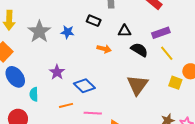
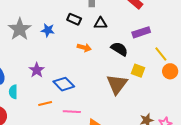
black triangle: (125, 31) -> (100, 23), moved
yellow line: (167, 53) -> (161, 54), moved
yellow square: (175, 83) -> (138, 71), moved

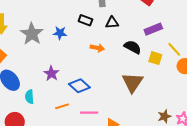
yellow square: (138, 71) -> (155, 58), moved

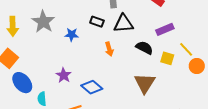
black triangle: (112, 23) -> (123, 24), size x1.5
gray star: (32, 34) -> (43, 22), moved
orange arrow: (97, 48) -> (109, 49), turned 64

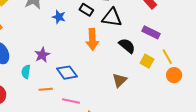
purple rectangle: (165, 29) -> (151, 32), turned 36
orange arrow: (109, 49) -> (92, 39), size x1.5
brown triangle: (145, 83) -> (120, 80), size x0.7
cyan semicircle: (42, 99) -> (26, 72), moved

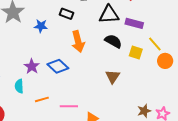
black triangle: (112, 18) -> (109, 15), moved
blue diamond: (67, 73) -> (58, 66), moved

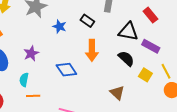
purple star: (32, 66) -> (31, 53), moved
brown triangle: (113, 77) -> (117, 93), turned -35
orange line: (42, 99) -> (33, 96), moved

